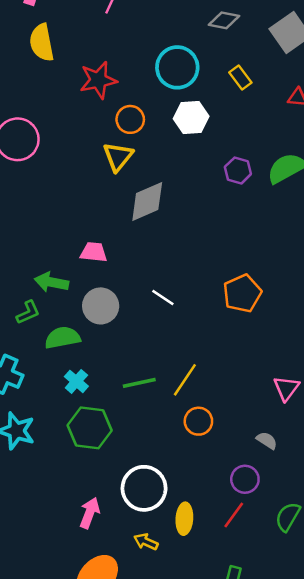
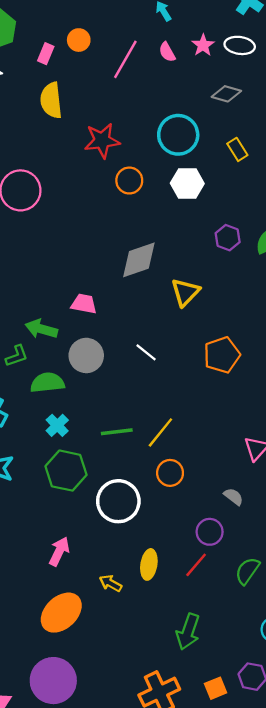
yellow triangle: (118, 157) -> (185, 292), moved
white circle: (144, 488) -> (118, 501), moved

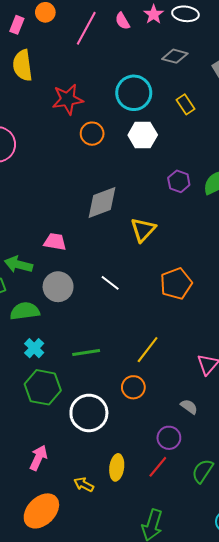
yellow line: (160, 432) -> (148, 350), moved

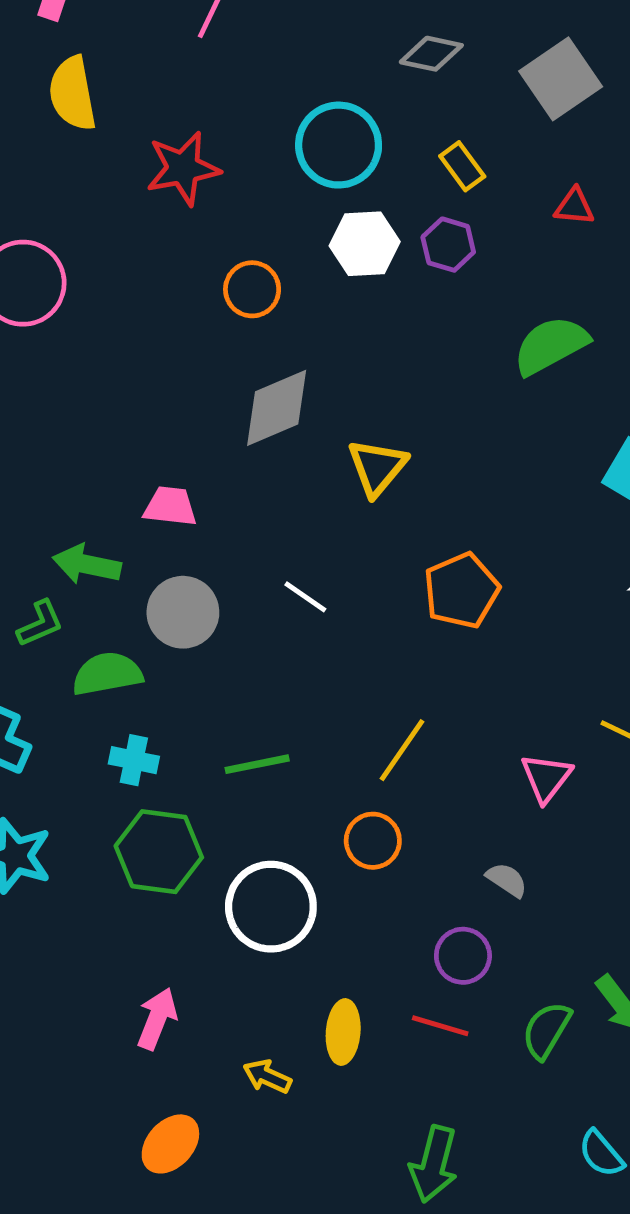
orange circle: (92, 134) -> (252, 289), moved
purple hexagon: (179, 181) -> (448, 245), moved
cyan cross: (34, 348) -> (134, 760), turned -30
red line: (158, 467) -> (440, 1026), turned 70
orange ellipse: (41, 511) -> (170, 1144), size x0.7

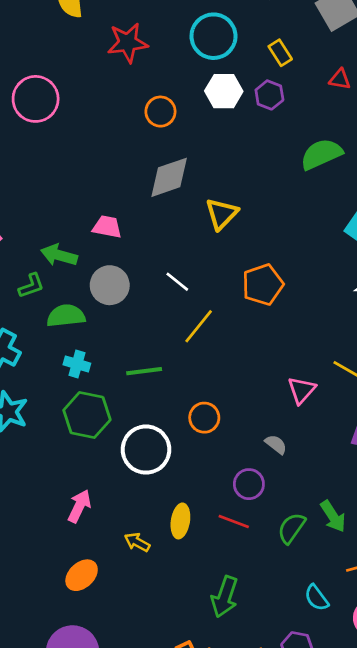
yellow line: (402, 750) -> (199, 326), moved

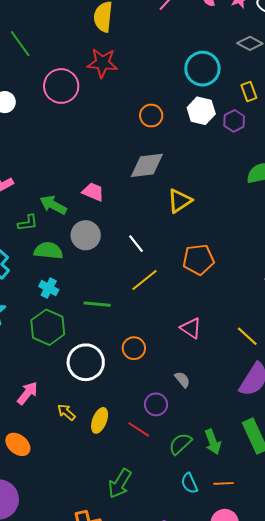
red star: (128, 43) -> (102, 63), moved
pink triangle: (302, 390) -> (191, 328), moved, turned -50
yellow arrow: (137, 542) -> (66, 412), moved
orange ellipse: (82, 575) -> (18, 444), turned 70
cyan semicircle: (316, 598) -> (189, 483), moved

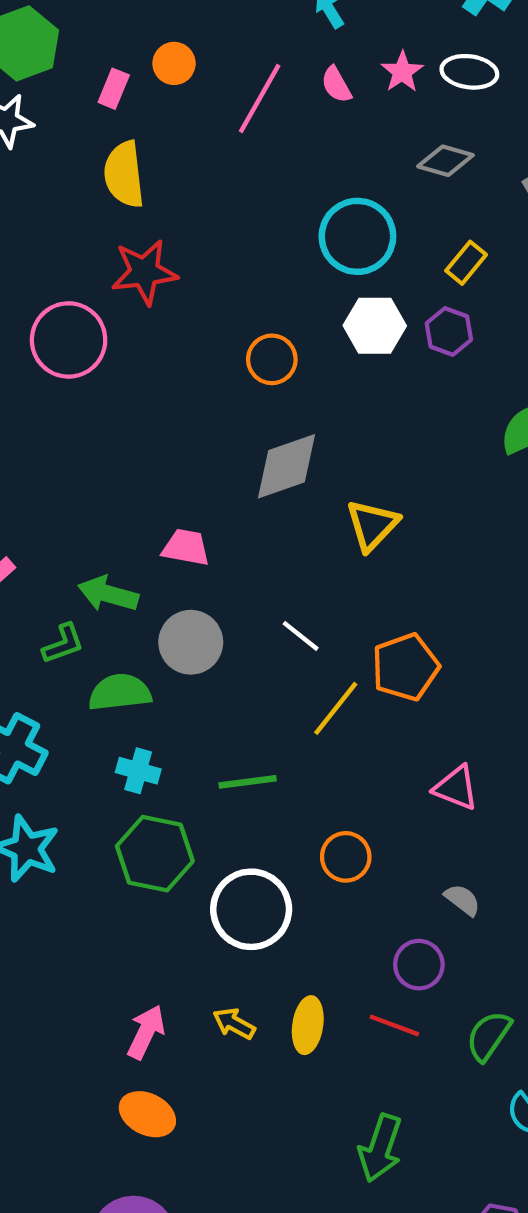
yellow rectangle: (249, 92) -> (466, 263), turned 72
orange pentagon: (198, 260) -> (405, 667), moved
pink arrow: (27, 393) -> (146, 1032), moved

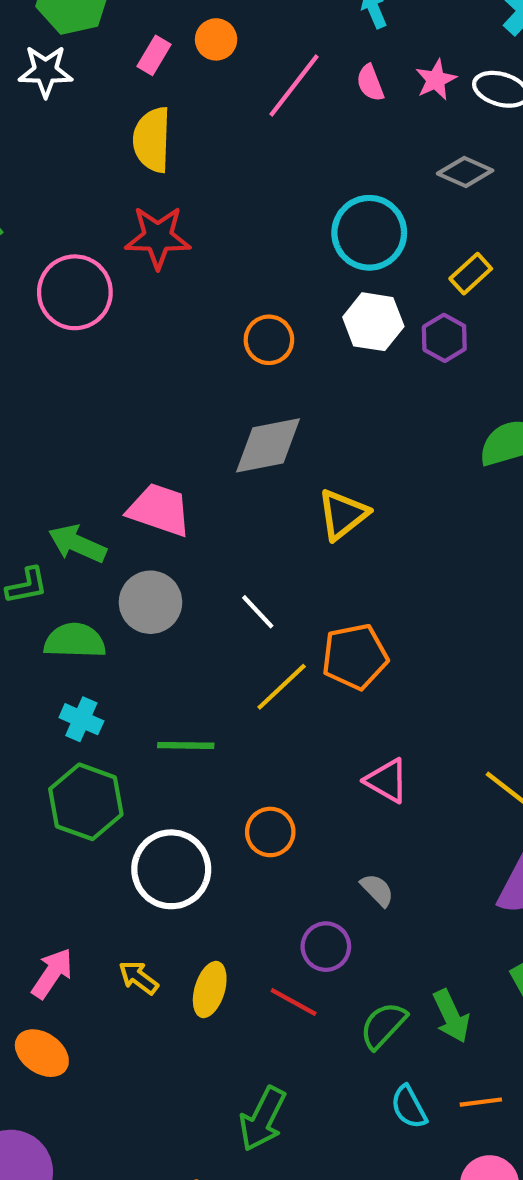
pink trapezoid: (186, 547) -> (159, 510), size x1.4

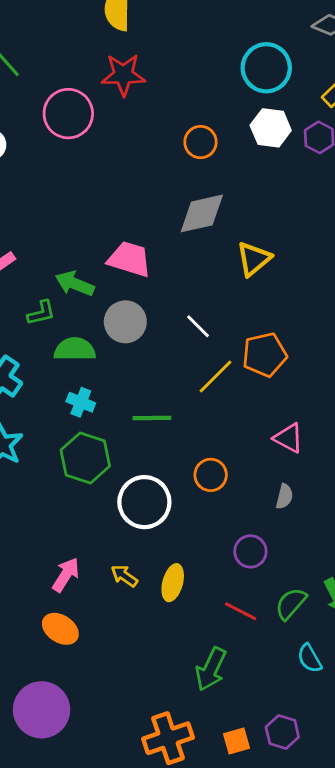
gray semicircle: (377, 890) -> (284, 496), moved, turned 60
red line: (294, 1002) -> (241, 611), moved

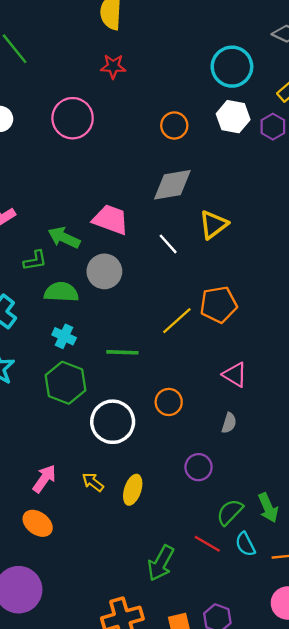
red star: (123, 75) -> (113, 66), size x0.7
pink circle: (68, 114) -> (73, 118), moved
white line: (198, 326) -> (168, 244), moved
red line: (241, 611) -> (207, 544), moved
cyan semicircle: (310, 658) -> (245, 544), moved

